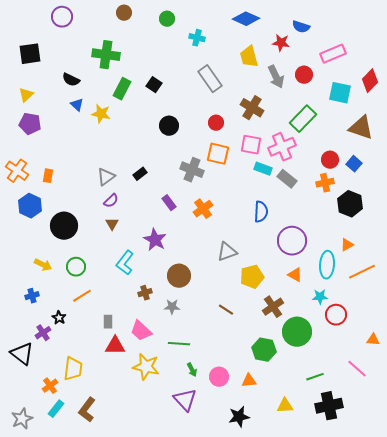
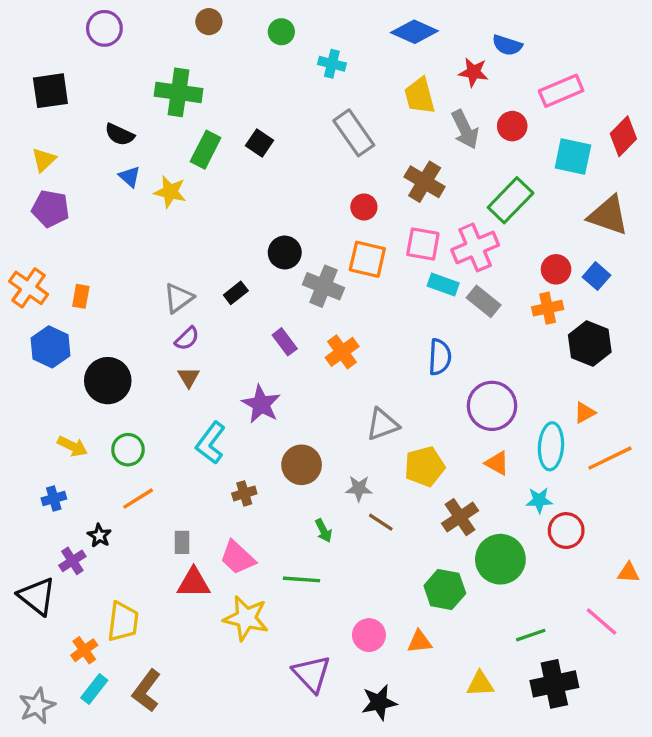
black circle: (169, 126) -> (285, 252), moved
gray star: (172, 307) -> (359, 488), moved
green arrow: (192, 370) -> (323, 531), moved
black star: (239, 417) -> (379, 702), moved

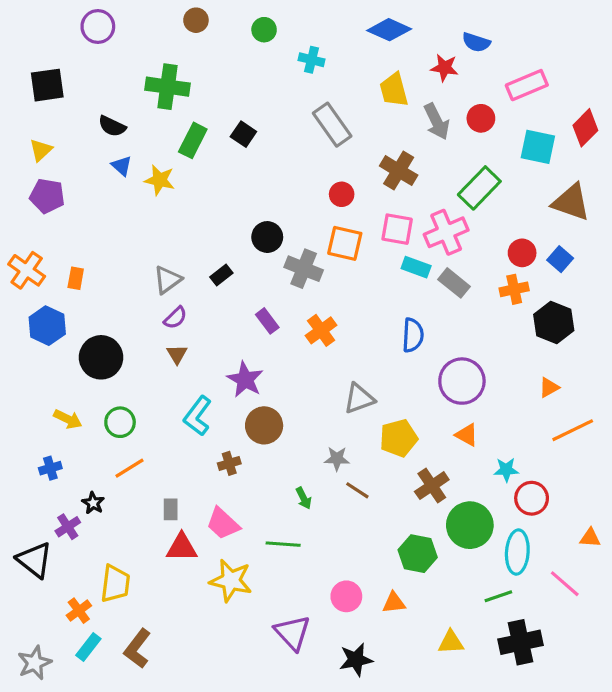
cyan ellipse: (551, 446) -> (517, 552), moved
brown circle: (302, 465) -> (264, 425), moved

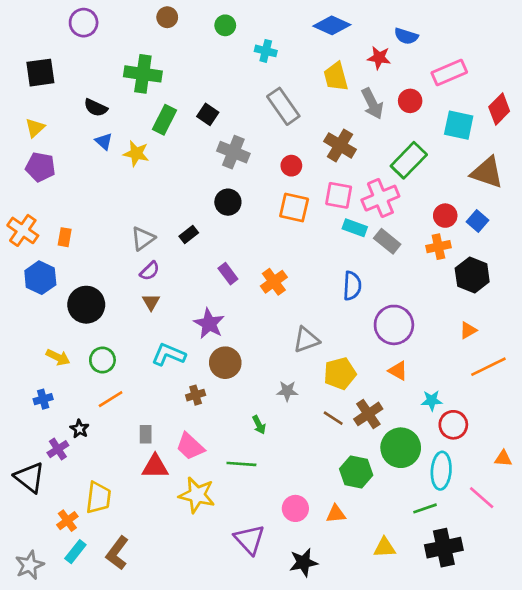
gray cross: (304, 269) -> (233, 152), moved
cyan L-shape: (198, 416) -> (169, 355), turned 76
brown line: (357, 490) -> (333, 418), moved

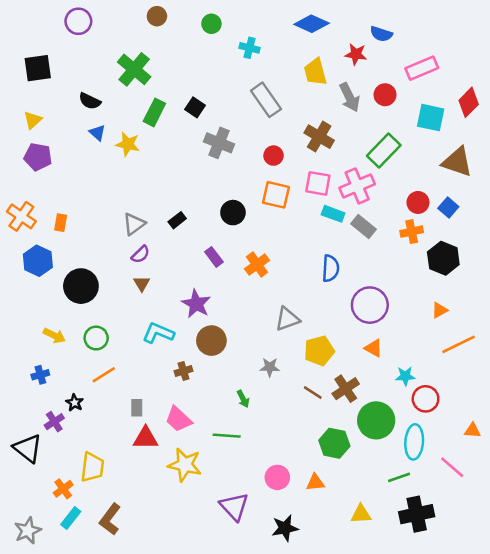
green cross: (143, 74) -> (134, 69), turned 32
black circle: (228, 202) -> (233, 213), moved

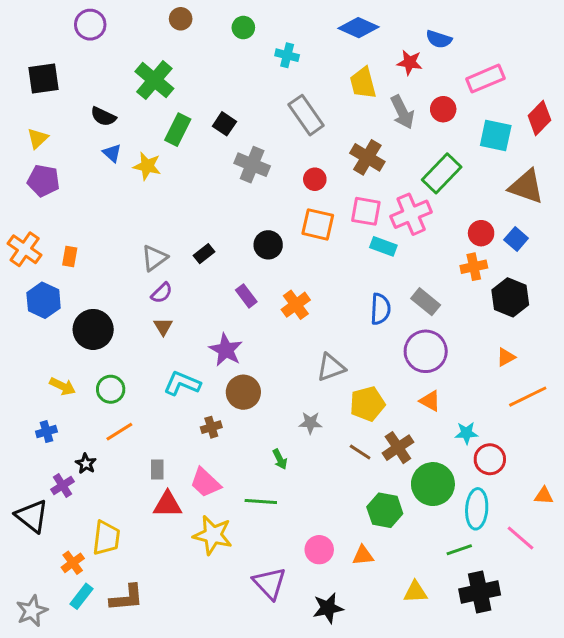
gray rectangle: (363, 227) -> (426, 302), moved
brown L-shape: (110, 519) -> (127, 598), turned -132

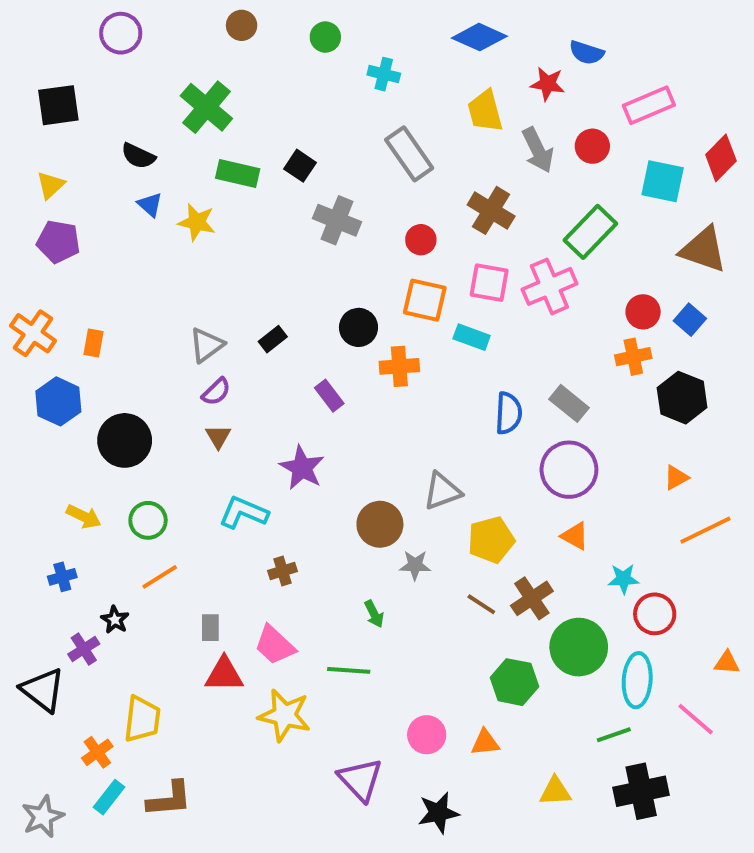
green rectangle: (178, 130) -> (238, 173), turned 76
cyan rectangle: (383, 246) -> (472, 337), moved
orange cross: (296, 305) -> (399, 366), moved, turned 32
brown circle: (243, 392) -> (380, 524), moved

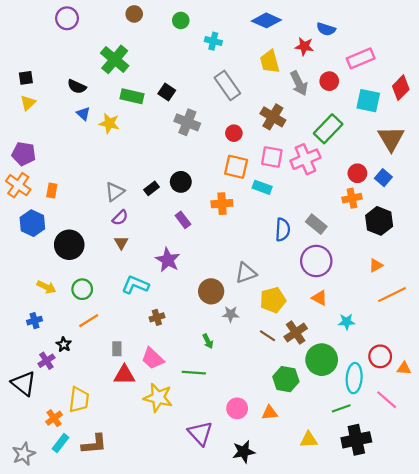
black square: (58, 105) -> (26, 78), moved, size x0.6
purple pentagon: (58, 242) -> (24, 154), moved
brown triangle: (703, 249) -> (391, 139), turned 40
black circle: (358, 327) -> (181, 182), moved
red circle: (655, 614) -> (380, 356), moved

